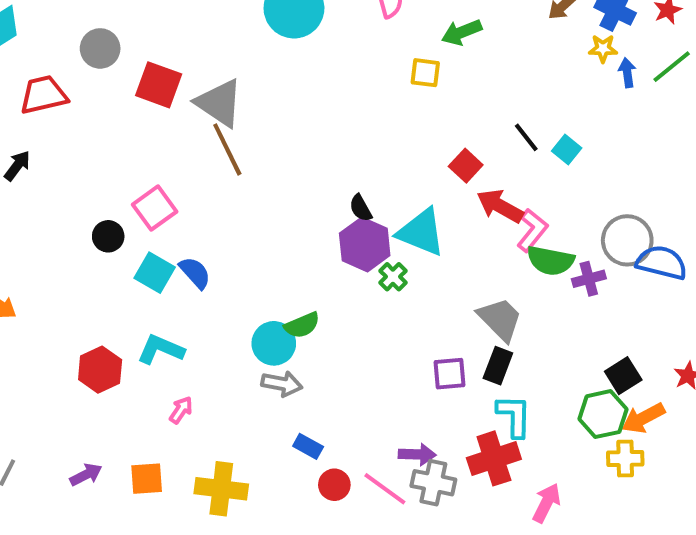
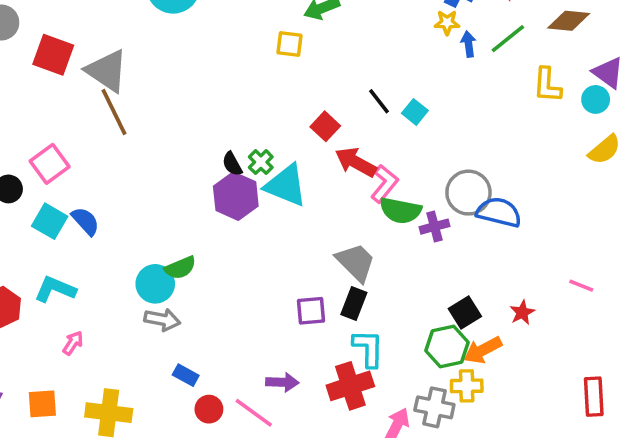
green cross: (393, 277) -> (261, 162), moved
gray cross: (433, 483) -> (434, 407), moved

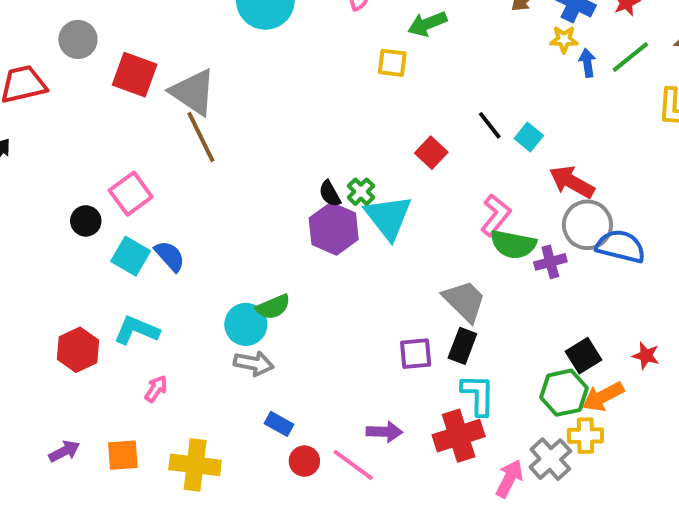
red arrow: (356, 162) -> (572, 182), moved
cyan triangle: (286, 185) -> (388, 217), turned 30
red star: (522, 312) -> (646, 356), turned -30
gray cross: (434, 407) -> (550, 459), turned 36

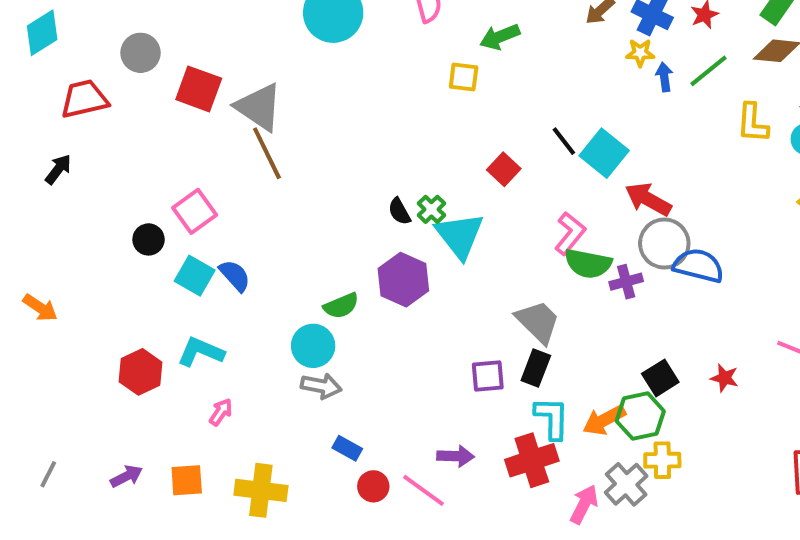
cyan square: (529, 137) -> (604, 153), size x1.6
purple hexagon: (334, 229) -> (403, 280), moved
green semicircle: (273, 307) -> (341, 306), moved
orange arrow: (603, 397) -> (604, 420), moved

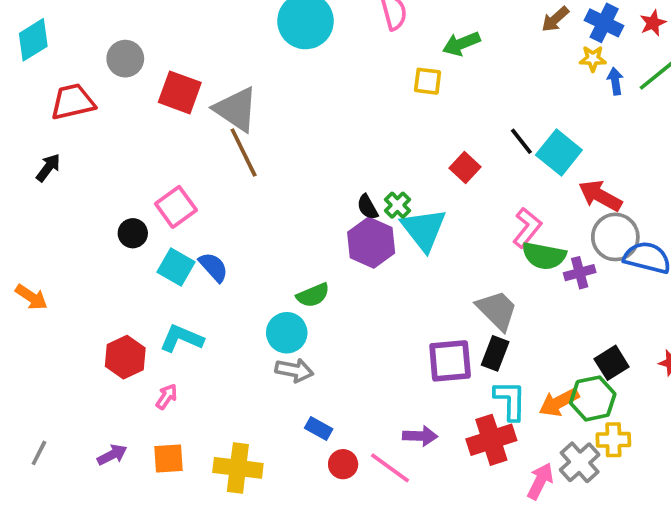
purple hexagon: (403, 280) -> (371, 243), moved
purple square: (488, 376) -> (450, 361), size x1.4
pink arrow: (221, 412) -> (167, 397), moved

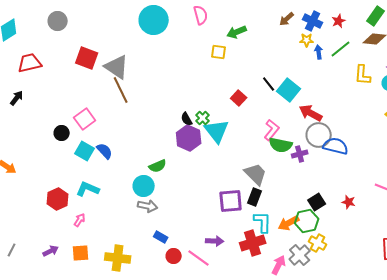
gray circle: (125, 59) -> (58, 21), moved
yellow cross: (613, 440) -> (318, 243), turned 30

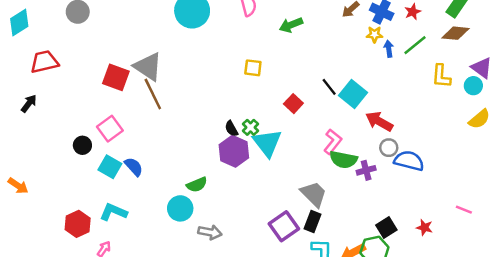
yellow square: (219, 52) -> (253, 68), moved
red square: (87, 58) -> (116, 77), moved
gray circle: (319, 135) -> (389, 148), size x0.6
purple square: (231, 201) -> (284, 226), turned -30
gray arrow: (148, 206) -> (210, 232), moved

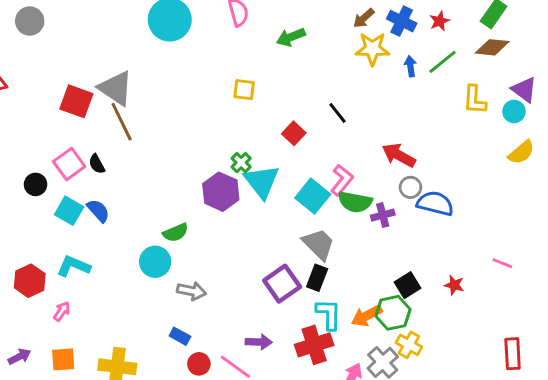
yellow star: (374, 34) -> (372, 49), moved, size x1.6
cyan square: (353, 94) -> (313, 196), moved
black semicircle: (231, 129) -> (97, 164), moved

